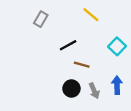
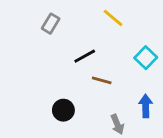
black circle: (71, 88) -> (63, 110), moved
gray arrow: (94, 91) -> (117, 124), moved

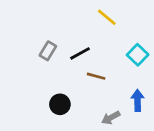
gray rectangle: (51, 24) -> (48, 51), moved
gray arrow: (117, 124) -> (111, 118), turned 84

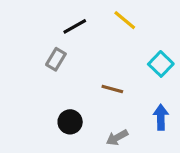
black line: (80, 53) -> (75, 26), moved
gray arrow: (111, 118) -> (117, 138), moved

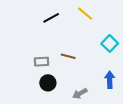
gray rectangle: (56, 59) -> (42, 62), moved, turned 56
brown line: (112, 89) -> (68, 56), moved

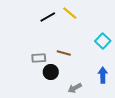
yellow line: (85, 14) -> (70, 13), moved
black circle: (48, 83) -> (51, 72), moved

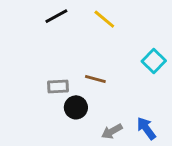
black line: (48, 17) -> (56, 16), moved
blue arrow: (103, 75) -> (146, 128), moved, turned -35

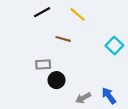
brown line: (95, 79) -> (63, 39), moved

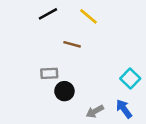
cyan square: (114, 46) -> (130, 78), moved

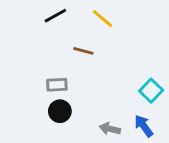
black circle: (64, 91) -> (60, 111), moved
gray arrow: (95, 111) -> (110, 129), turned 42

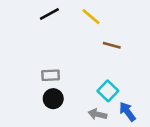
brown line: (83, 51) -> (112, 45), moved
cyan square: (151, 91) -> (108, 91), moved

